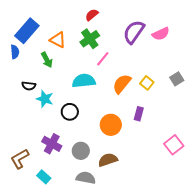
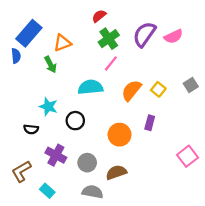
green cross: (90, 39) -> (109, 39), moved
orange triangle: (58, 40) -> (62, 43), turned -48
black semicircle: (29, 86) -> (31, 129), moved

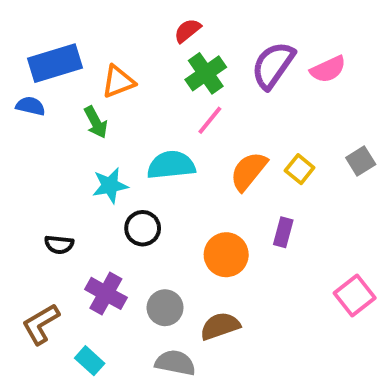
blue rectangle: (29, 33) -> (55, 63), turned 32
blue semicircle: (16, 56) -> (31, 106), turned -72
cyan star: (48, 107) -> (110, 185), moved, turned -30

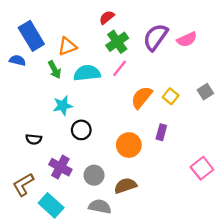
blue rectangle: (55, 63) -> (31, 36), turned 76
cyan semicircle: (171, 165) -> (87, 73), moved
cyan rectangle: (90, 361) -> (51, 205), size x1.5

